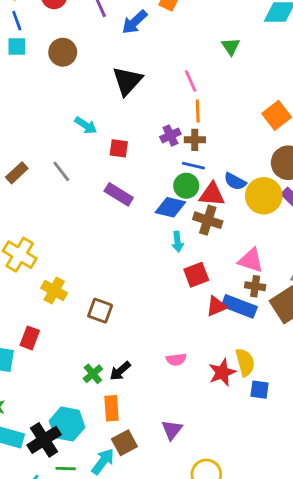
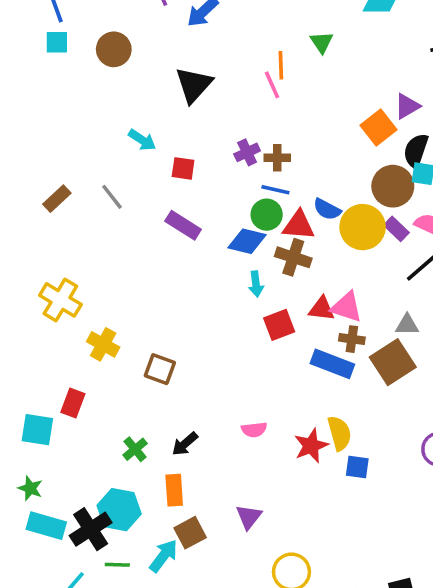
orange line: (198, 111) -> (281, 65), moved
red triangle: (216, 306) -> (322, 309), moved, turned 30
green cross: (93, 374) -> (135, 449), moved

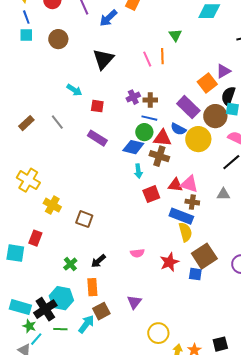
orange line: (281, 65) -> (162, 56), moved
purple rectangle: (396, 229) -> (188, 107), moved, size x1.6
brown square: (393, 362) -> (204, 256), moved
yellow semicircle: (339, 433) -> (185, 232), moved
green star: (30, 488) -> (29, 326), moved

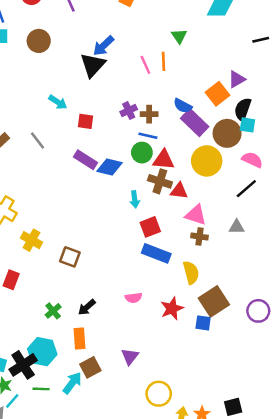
blue arrow: (108, 18) -> (103, 46), moved
blue semicircle: (178, 129) -> (183, 106), moved
blue diamond: (133, 147) -> (109, 167), moved
red triangle: (175, 185) -> (179, 191), moved
blue rectangle: (181, 216) -> (156, 253), moved

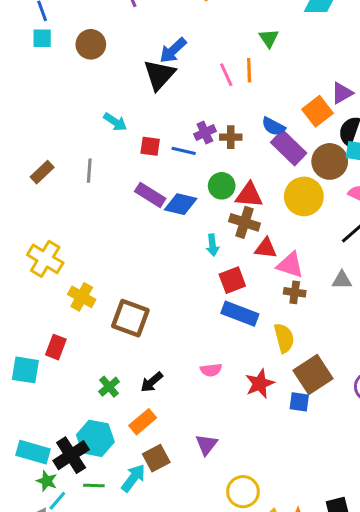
blue line: (148, 136) -> (184, 151), moved
gray line: (37, 141) -> (89, 171), turned 42
red triangle: (179, 191) -> (266, 248), moved
brown square: (70, 257) -> (130, 318), size x1.4
orange rectangle: (79, 339) -> (143, 422), turned 54

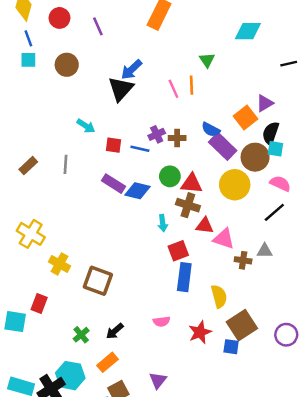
brown cross: (295, 292) -> (243, 260), moved
blue rectangle: (240, 314) -> (184, 277), turned 76

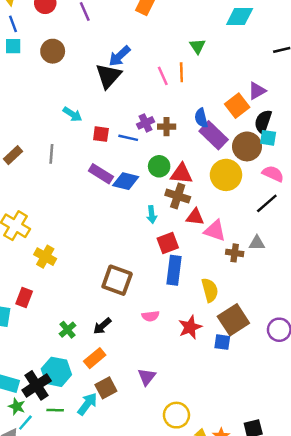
blue semicircle: (211, 130) -> (201, 118), turned 48
brown square: (98, 281) -> (117, 280), moved

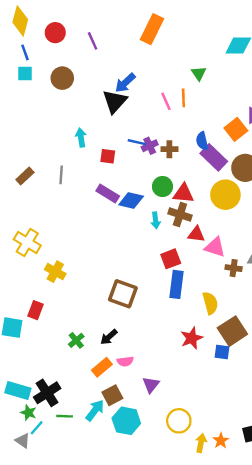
cyan arrow: (72, 114) -> (81, 138), turned -132
blue line: (128, 138) -> (137, 142), moved
cyan arrow: (152, 215) -> (156, 220), moved
pink semicircle: (150, 316) -> (125, 361), moved
cyan hexagon: (56, 372) -> (126, 421), moved

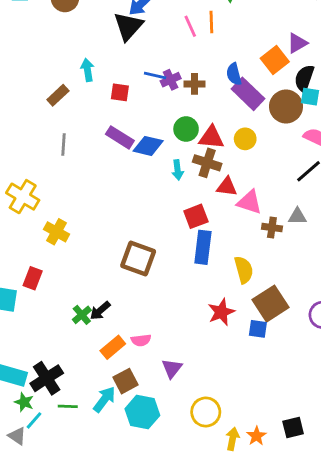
gray line: (61, 175) -> (64, 144), moved
brown rectangle: (25, 176) -> (58, 95), moved
yellow circle: (225, 195) -> (245, 139), moved, size x0.6
black arrow: (109, 337) -> (100, 311), moved

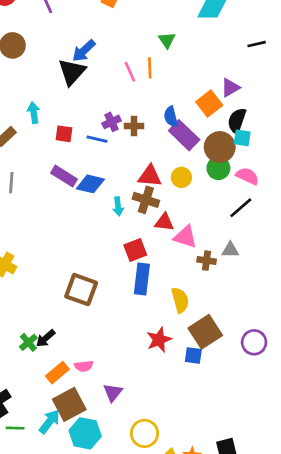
blue line: (155, 76) -> (97, 139), moved
green circle: (186, 129) -> (218, 168), moved
brown square: (125, 381) -> (69, 404), size x1.4

